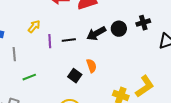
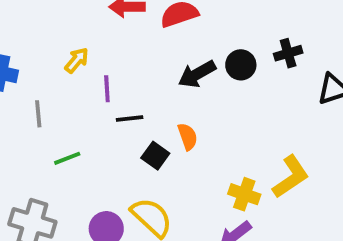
black line: (69, 40) -> (130, 119), moved

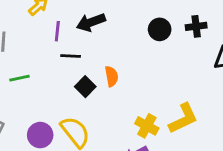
black arrow: (197, 74) -> (91, 22), moved

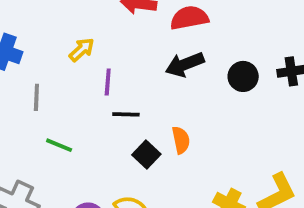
black arrow: (91, 22) -> (185, 64), moved
green line: (19, 78) -> (59, 145), turned 36

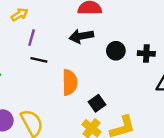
orange semicircle: (181, 140) -> (70, 82), size x1.5
black square: (146, 155) -> (97, 103), moved

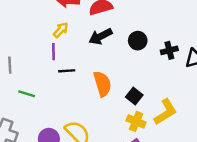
yellow arrow: (19, 14) -> (61, 30), moved
black cross: (146, 53) -> (169, 50), moved

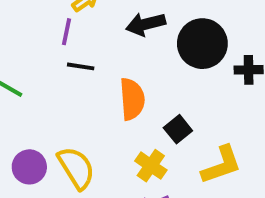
black circle: (138, 41) -> (202, 44), size x1.6
yellow cross: (136, 121) -> (151, 166), moved

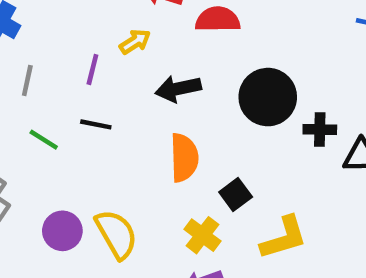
black arrow: (146, 24) -> (178, 89), moved
purple line: (67, 32) -> (92, 70), moved
black line: (81, 66) -> (96, 124), moved

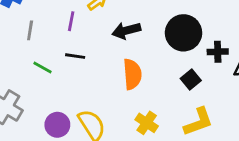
black square: (236, 195) -> (191, 79), moved

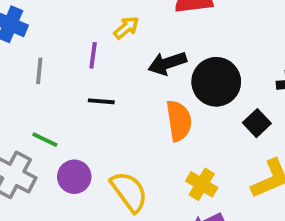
black circle: (184, 33) -> (216, 82), moved
green line: (42, 67) -> (45, 140), moved
purple circle: (57, 125) -> (74, 177), moved

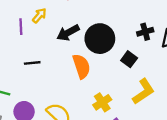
purple line: (93, 55) -> (21, 27), moved
yellow cross: (202, 184) -> (102, 102), turned 36

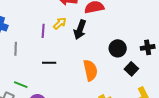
black arrow: (68, 33) -> (80, 30), moved, turned -48
black circle: (100, 39) -> (118, 48), moved, size x0.7

